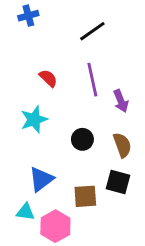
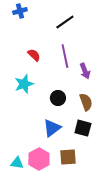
blue triangle: (41, 179) -> (52, 128), moved
brown square: (85, 196) -> (68, 157), moved
cyan triangle: (26, 212) -> (17, 163), moved

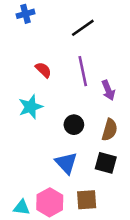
brown semicircle: (86, 102) -> (110, 130), turned 36
blue triangle: (52, 128) -> (66, 163), turned -36

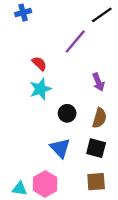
black line: (83, 28) -> (102, 15), moved
purple line: (83, 71) -> (75, 42), moved, turned 52
cyan star: (31, 107) -> (40, 89), moved
brown square: (87, 200) -> (96, 182), moved

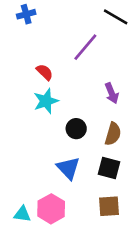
black line: (102, 15) -> (116, 17), turned 65

